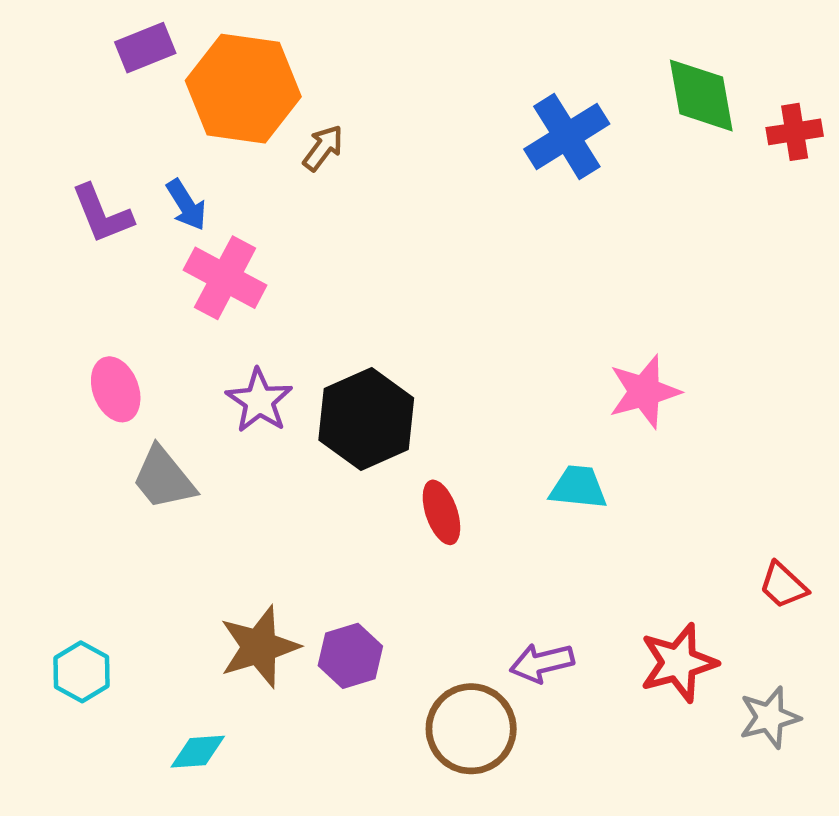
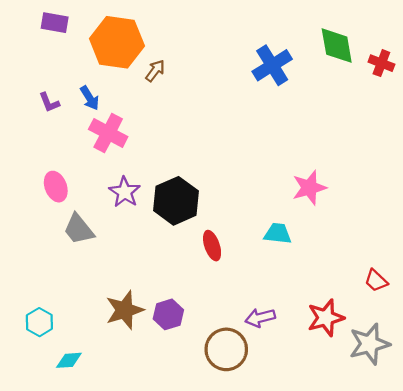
purple rectangle: (145, 48) -> (55, 23), moved, turned 32
red cross: (795, 132) -> (381, 63), turned 30
purple L-shape: (102, 214) -> (49, 102), size x0.7
gray star: (770, 717) -> (369, 344), size x1.4
cyan diamond: (198, 752) -> (69, 360), moved

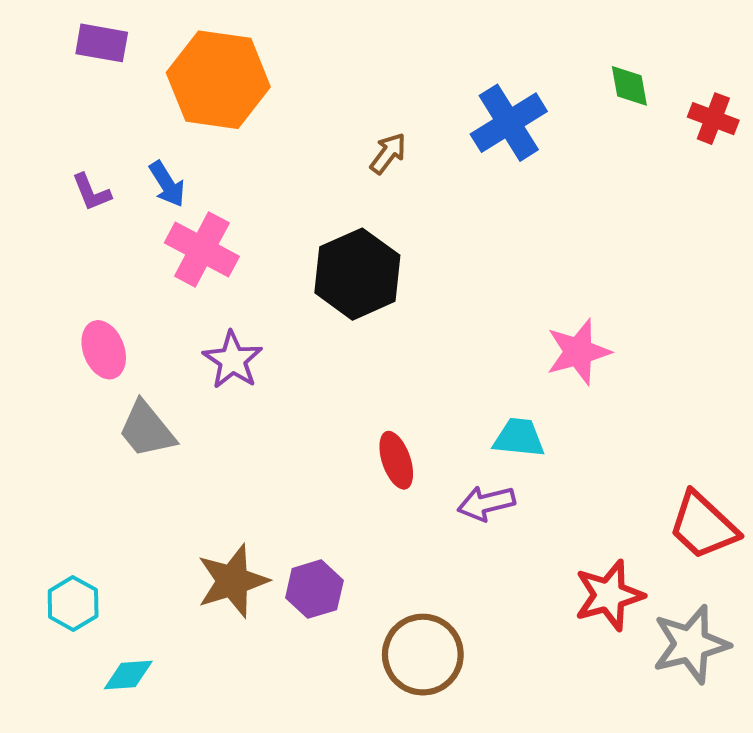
green diamond: (337, 46) -> (629, 86), size x0.6
brown arrow: (155, 71) -> (388, 153), moved
black hexagon: (176, 201) -> (357, 274), moved
red trapezoid: (376, 281) -> (703, 526), size x1.6
purple arrow: (260, 318) -> (486, 503), moved

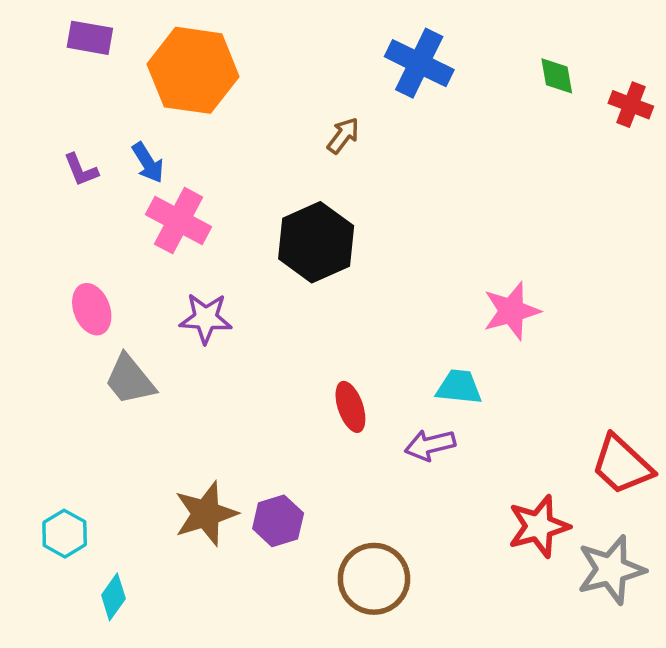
blue cross: (509, 123) -> (419, 63), moved, turned -32
purple star: (233, 360) -> (206, 318), turned -30
cyan diamond: (128, 675) -> (113, 597), turned -51

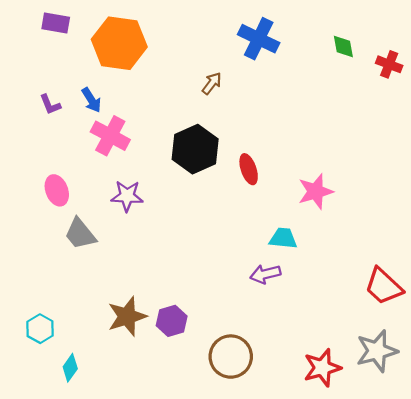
red ellipse: (350, 407) -> (249, 169), moved
red star: (539, 526) -> (322, 368), moved

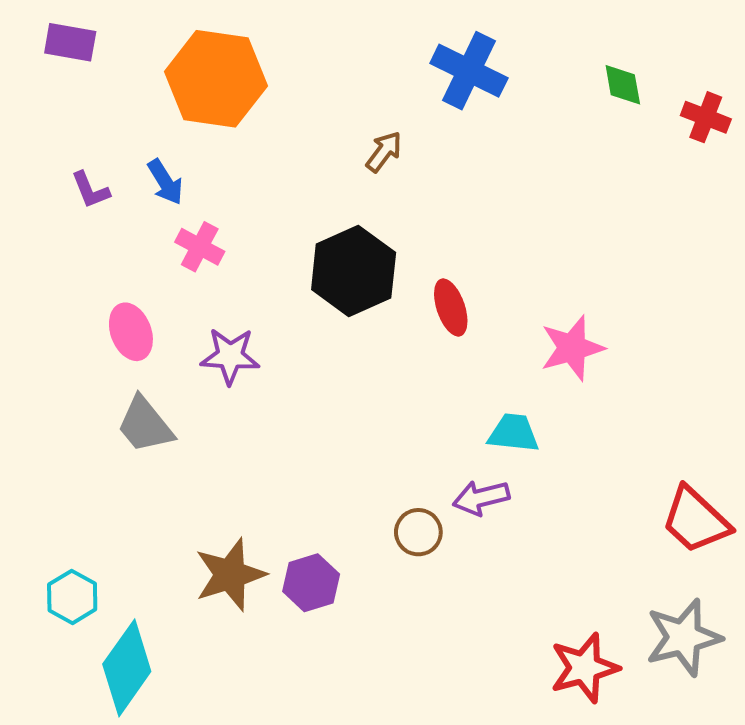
purple rectangle: (56, 23) -> (70, 42), moved
pink cross: (110, 136) -> (200, 247), size x0.7
pink ellipse: (57, 190) -> (131, 332), moved
brown circle: (231, 357) -> (418, 532), moved, size x0.6
cyan diamond: (70, 368) -> (127, 668), size x1.8

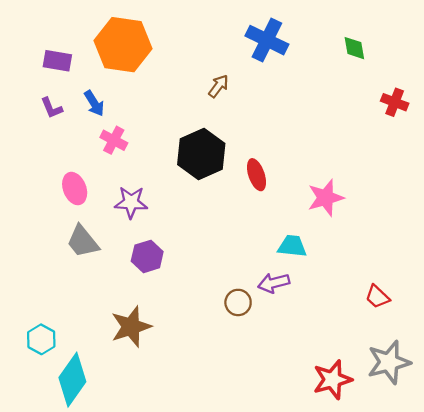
purple rectangle: (70, 42) -> (57, 61), moved
red cross: (706, 117) -> (395, 102), moved
red trapezoid: (696, 520) -> (377, 297), moved, size x0.6
purple hexagon: (311, 583) -> (147, 256), moved

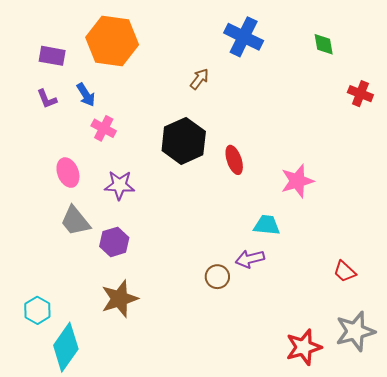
purple hexagon: (147, 256) -> (114, 242), moved

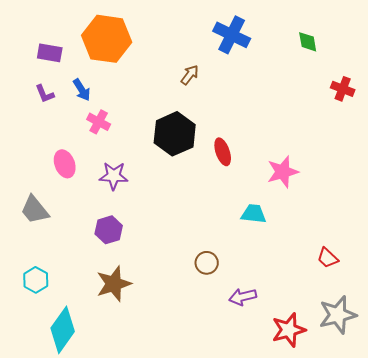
gray trapezoid: (75, 221) -> (35, 210), moved
purple arrow: (250, 259) -> (243, 297), moved
cyan hexagon: (37, 310) -> (36, 280), moved

